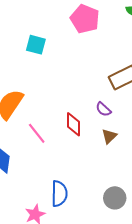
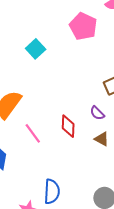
cyan square: (36, 45) -> (36, 49), turned 30
brown triangle: (109, 136) -> (102, 139), turned -49

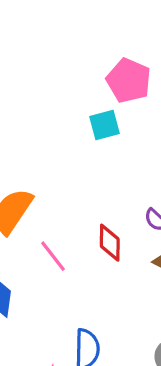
cyan square: (36, 49) -> (104, 125), moved, turned 30

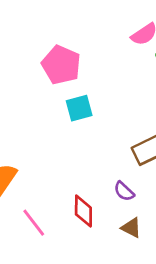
pink pentagon: (129, 81) -> (61, 65), moved

